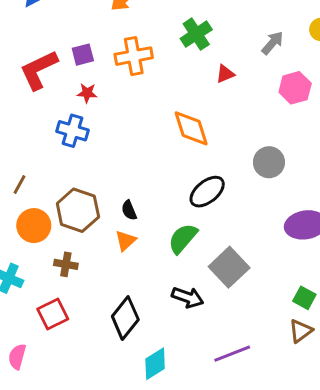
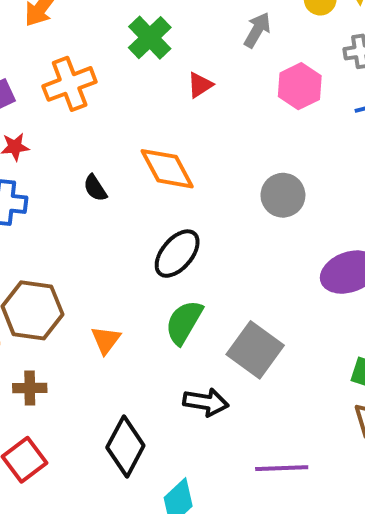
black ellipse: (207, 192) -> (177, 254), moved
black semicircle: (129, 210) -> (95, 188), moved
purple line: (232, 354) -> (282, 468), turned 30

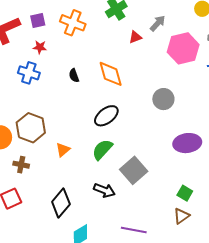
gray arrow: (257, 30) -> (158, 23), moved
orange cross: (70, 84) -> (73, 23), turned 30
pink hexagon: (300, 86) -> (183, 48), size x1.4

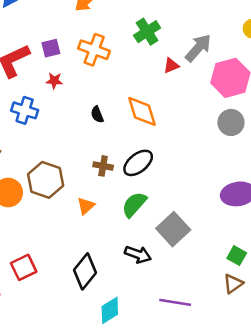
gray arrow: (158, 23) -> (198, 48), size x1.4
blue cross: (29, 73) -> (25, 110), moved
gray circle: (163, 99) -> (231, 122), moved
brown cross: (21, 165) -> (103, 166), moved

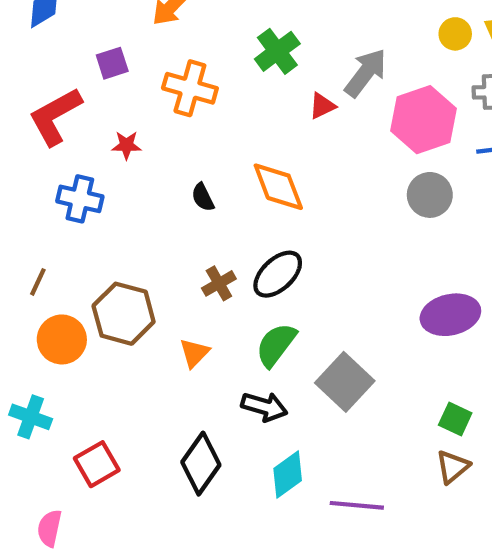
purple square: (51, 48) -> (112, 63), moved
brown cross: (103, 166) -> (219, 283), turned -36
black arrow: (138, 254) -> (264, 407), moved
cyan diamond: (110, 310) -> (288, 475), moved

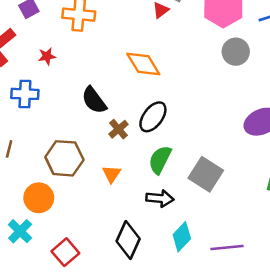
black semicircle: (203, 197) -> (94, 100), moved, size x1.6
orange circle: (62, 339) -> (39, 198), moved
cyan cross: (31, 417) -> (20, 231), turned 35

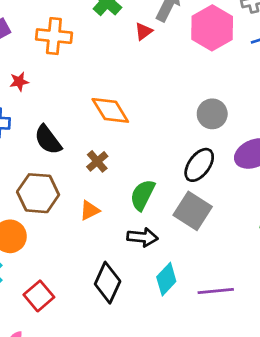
gray circle: (236, 52) -> (212, 114), moved
orange diamond: (143, 64) -> (110, 110), moved
black semicircle: (94, 100) -> (48, 140), moved
black ellipse: (153, 117) -> (199, 165), moved
orange triangle: (112, 174) -> (90, 210), turned 30

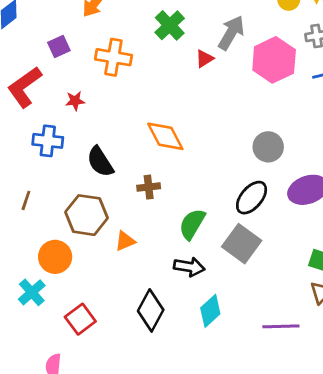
brown cross: (97, 161) -> (149, 187), turned 30
orange triangle: (90, 210) -> (125, 241), moved
purple line: (216, 291) -> (281, 326), moved

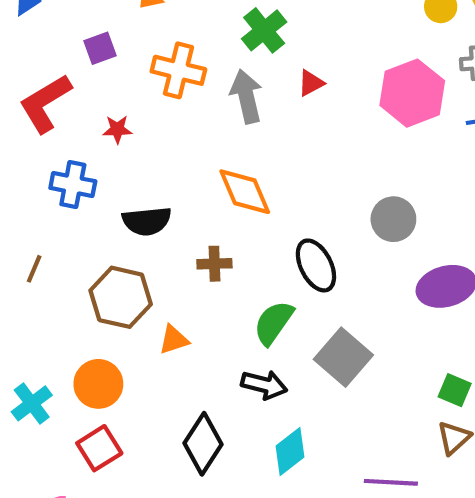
gray arrow: (231, 33) -> (246, 96), moved, turned -48
black semicircle: (100, 162) -> (147, 221), turned -68
black ellipse: (252, 198) -> (316, 265), moved, turned -72
orange circle: (55, 257) -> (98, 384), moved

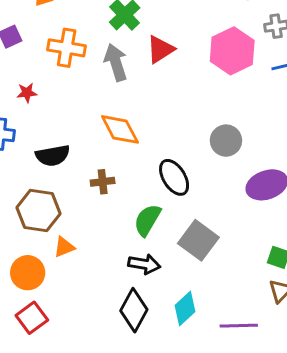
red triangle: (311, 83) -> (160, 49), size x1.5
orange triangle: (174, 340) -> (64, 247), moved
black diamond: (203, 444) -> (134, 310), moved
cyan diamond: (290, 452) -> (185, 308), moved

